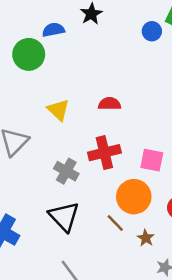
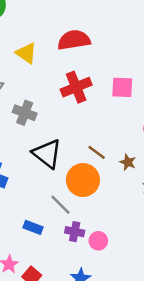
red semicircle: (109, 104) -> (74, 40), size x1.5
gray cross: (66, 171) -> (25, 113), moved
orange circle: (134, 197) -> (83, 180), moved

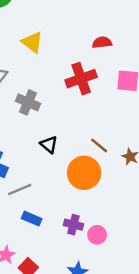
red semicircle: (74, 40) -> (102, 42), moved, size x0.6
black triangle: (47, 154) -> (49, 145), size x0.6
gray line: (61, 205) -> (20, 190), moved, turned -70

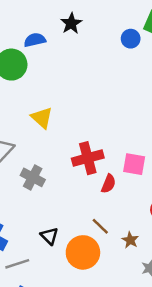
red semicircle: (102, 42) -> (109, 184), moved, turned 114
black triangle: (49, 145) -> (49, 236), moved

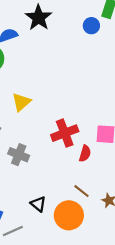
black star: (71, 23) -> (38, 18), size x1.4
yellow triangle: (42, 118) -> (21, 102), turned 42

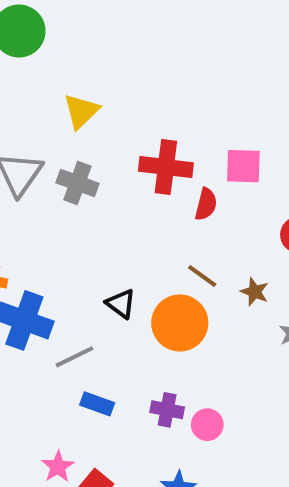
red cross: (65, 133) -> (166, 167), turned 30
gray cross: (19, 155) -> (77, 183), moved

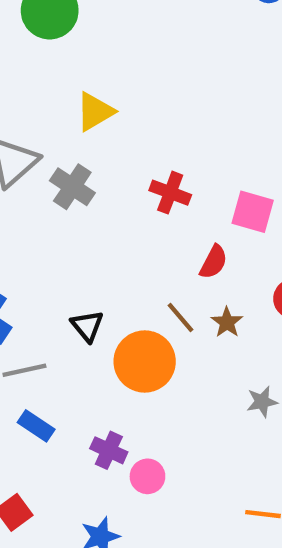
red cross: (166, 167) -> (170, 193), size x0.7
red semicircle: (206, 204) -> (214, 262), moved
brown star: (255, 292) -> (227, 322), moved

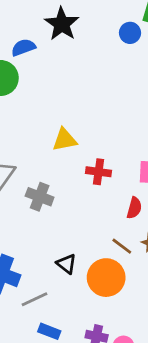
yellow triangle: (95, 112) -> (65, 140), moved, turned 32
gray cross: (72, 187) -> (40, 197), moved

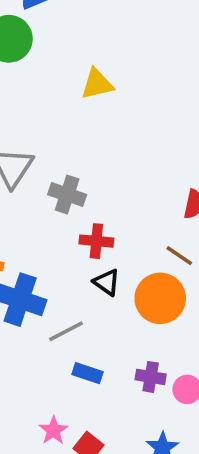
yellow triangle: (65, 140) -> (97, 84), moved
red cross: (99, 172) -> (96, 241), moved

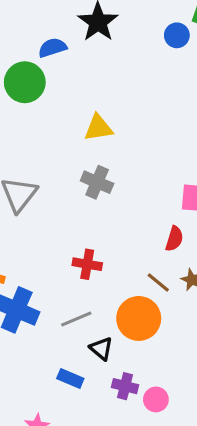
gray cross: (67, 195) -> (97, 182), moved
black triangle: (107, 282) -> (101, 349), moved
gray line: (66, 331) -> (76, 319), moved

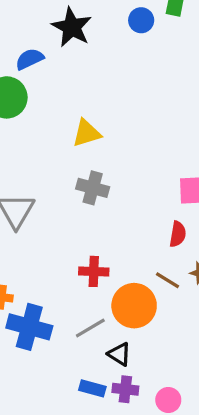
blue circle: (177, 35) -> (141, 20), moved
orange circle: (139, 318) -> (134, 306), moved
purple cross: (125, 386) -> (125, 389), moved
pink circle: (156, 399) -> (168, 400), moved

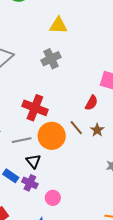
gray cross: (93, 188) -> (51, 59), turned 30
red cross: (94, 271) -> (35, 108), size x1.4

